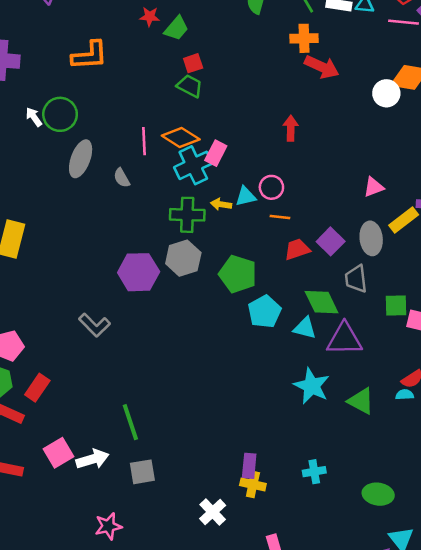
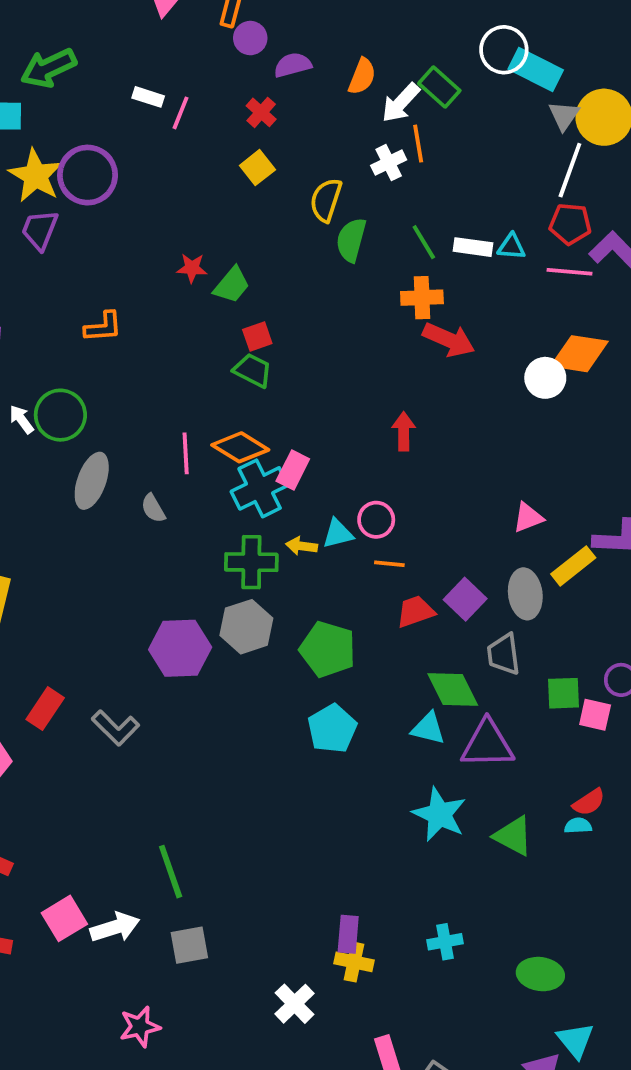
orange L-shape: (90, 55) -> (103, 327), size x0.7
cyan pentagon: (265, 312) -> (332, 729), moved
red rectangle: (37, 388) -> (45, 709), moved

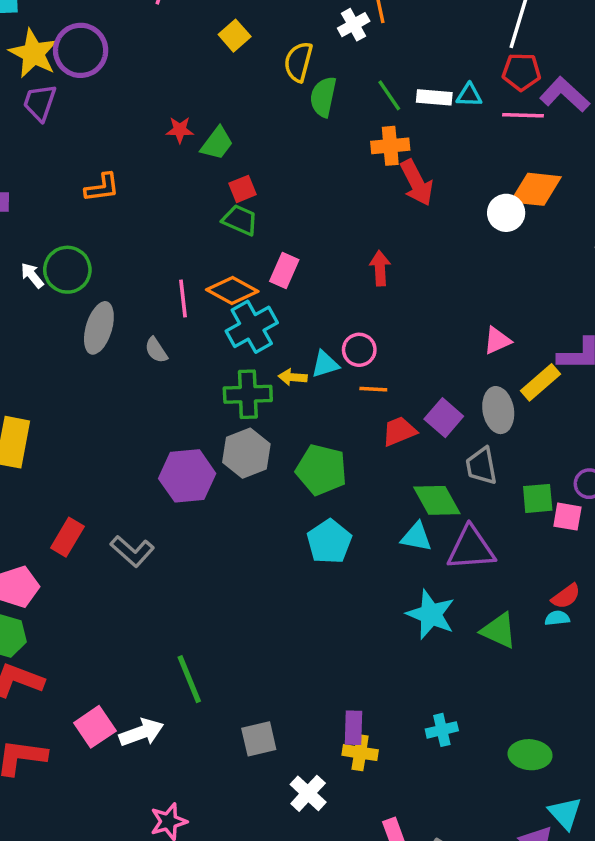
red arrow: (449, 340) -> (417, 183), turned 42
pink rectangle: (293, 470) -> (284, 271), moved
gray square: (189, 945) -> (259, 739), moved

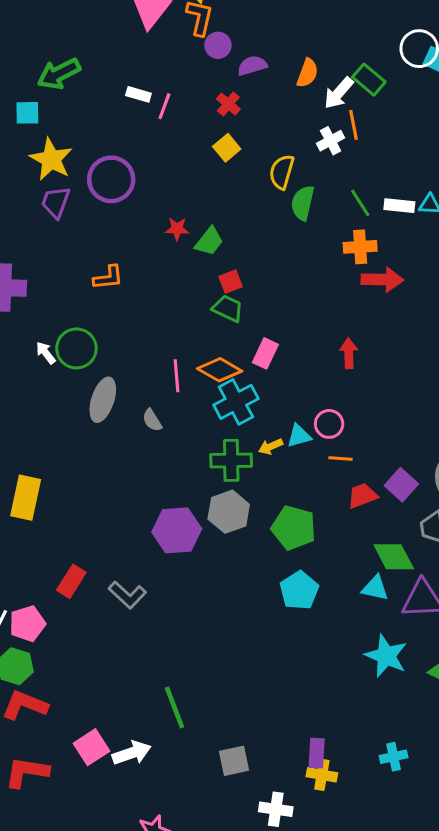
purple circle: (81, 50) -> (111, 179), moved
red arrow: (417, 183) -> (382, 280), turned -63
yellow arrow: (293, 377) -> (271, 446), turned -30
white cross: (308, 793) -> (276, 809), turned -36

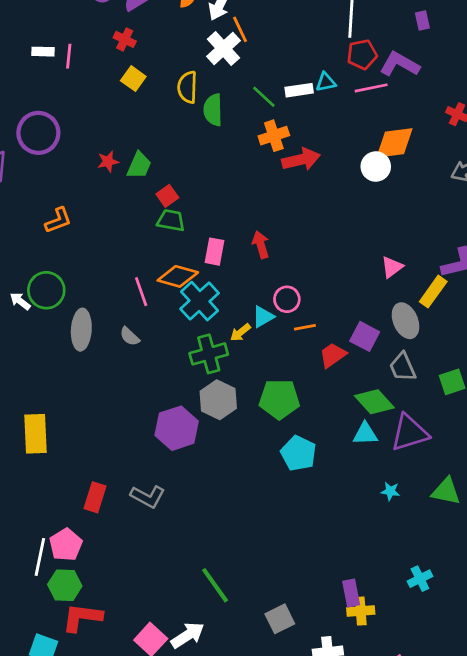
white cross: (331, 141) -> (223, 49), size x1.4
red arrow: (349, 353) -> (261, 245), moved
cyan star: (386, 656) -> (390, 491), size x0.5

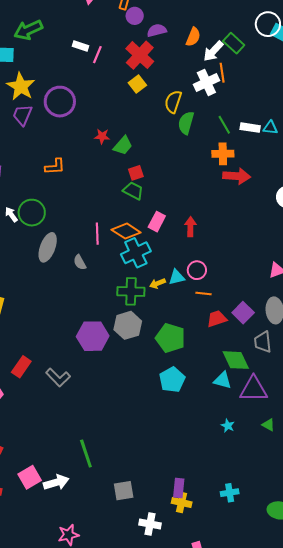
red cross: (125, 39) -> (140, 55), size x1.8
green triangle: (446, 491) -> (268, 425), moved, size x0.6

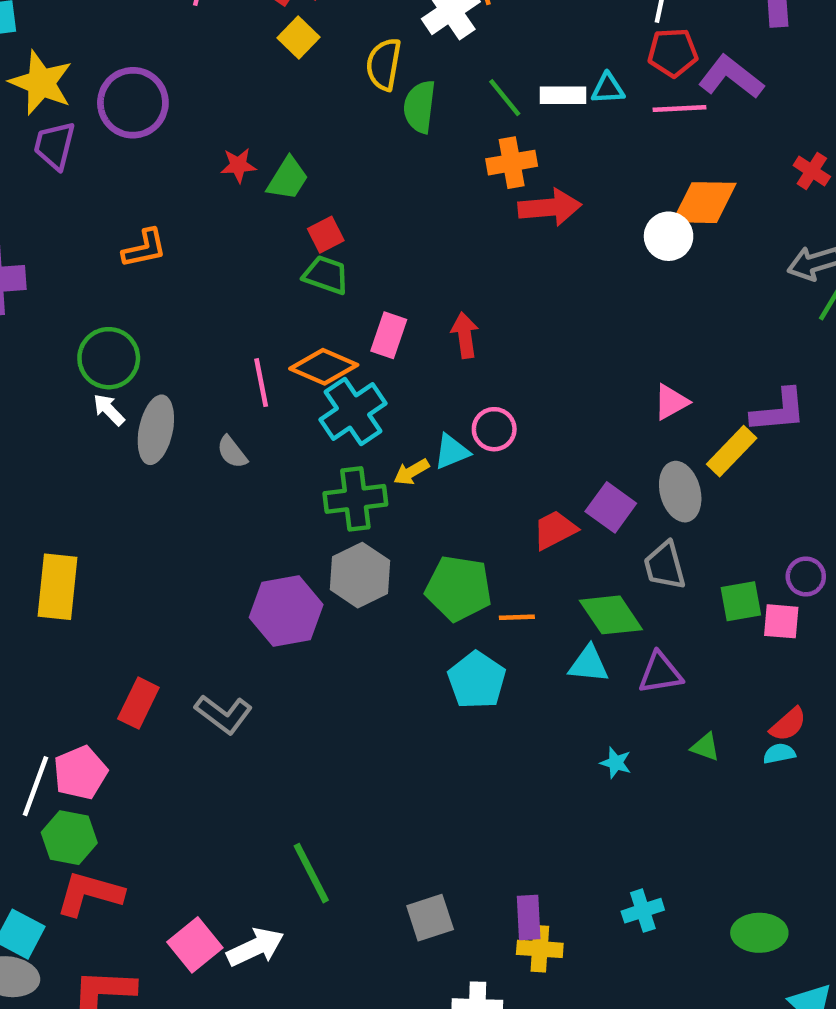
white arrow: (11, 214) -> (109, 410), moved
orange line: (203, 293) -> (517, 617), moved
purple triangle: (254, 389) -> (660, 673), size x0.7
gray square: (124, 491) -> (430, 918), moved

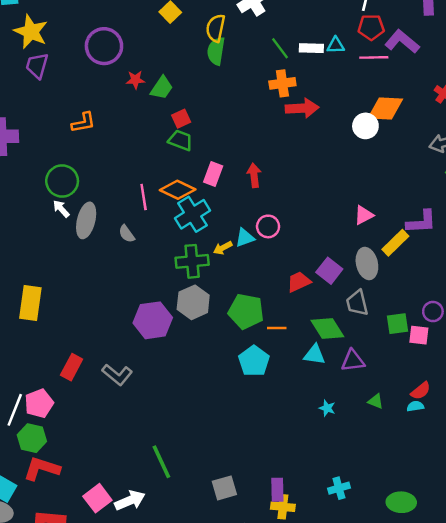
purple circle: (133, 103) -> (104, 46), moved
green semicircle: (420, 107) -> (216, 51), moved

